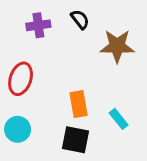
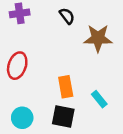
purple cross: (38, 25) -> (20, 13), moved
cyan circle: (18, 129) -> (22, 118), moved

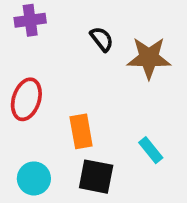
black semicircle: (67, 16) -> (102, 39), moved
orange rectangle: (66, 87) -> (81, 131), moved

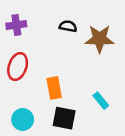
purple cross: (30, 20) -> (16, 25), moved
black semicircle: (102, 39) -> (68, 26), turned -42

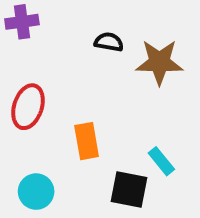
purple cross: (16, 25) -> (22, 22), moved
black square: (64, 118) -> (129, 190), moved

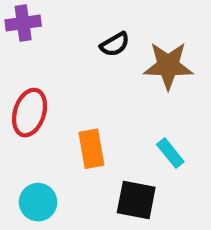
black semicircle: (109, 42) -> (115, 44), turned 140
cyan rectangle: (161, 161) -> (170, 153), moved

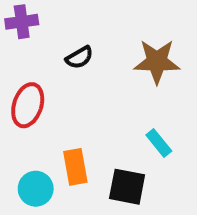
black semicircle: (115, 44) -> (79, 58), moved
orange rectangle: (91, 149) -> (75, 167), moved

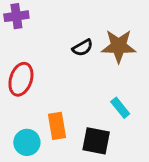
black semicircle: (79, 58) -> (83, 48), moved

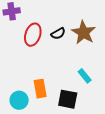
brown star: (119, 46) -> (84, 33), turned 30
red ellipse: (21, 79) -> (33, 35), moved

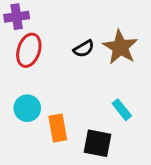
red ellipse: (33, 35) -> (29, 50), moved
cyan circle: (19, 100) -> (27, 108), moved

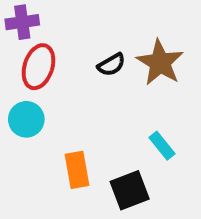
cyan circle: (27, 108) -> (26, 119), moved
black square: (97, 143) -> (130, 190), turned -32

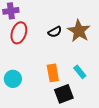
cyan circle: (26, 119) -> (13, 79), moved
orange rectangle: (77, 170) -> (53, 73), moved

